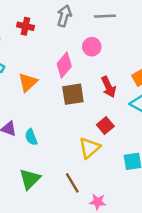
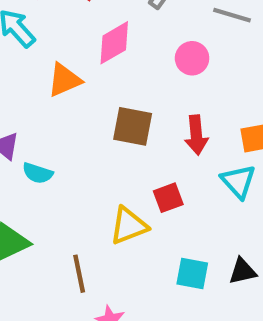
pink diamond: (64, 65) -> (114, 43), moved
cyan semicircle: (31, 137) -> (38, 173), turned -70

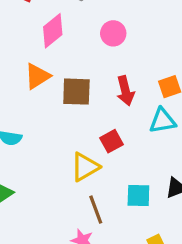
orange triangle: (64, 80) -> (37, 76), moved
cyan triangle: (238, 181) -> (163, 121), turned -48
brown line: (79, 274) -> (96, 210), moved

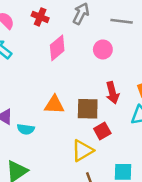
orange triangle: (37, 76) -> (54, 105), moved, turned 35
brown square: (76, 92) -> (88, 109), moved

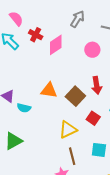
red cross: (40, 17) -> (36, 35), moved
brown square: (88, 109) -> (75, 96), turned 36
red square: (102, 131) -> (93, 118), moved, turned -32

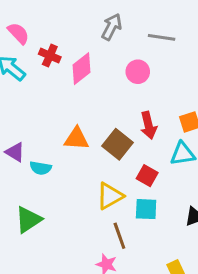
cyan square: (99, 150) -> (146, 209), moved

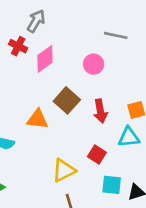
gray arrow: (112, 27) -> (36, 21), moved
brown square: (117, 144) -> (67, 100), moved
cyan square: (146, 209) -> (112, 185), moved

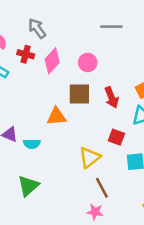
gray arrow: (36, 21) -> (37, 28), turned -55
pink circle: (94, 64) -> (88, 62), moved
brown square: (67, 100) -> (79, 94), turned -30

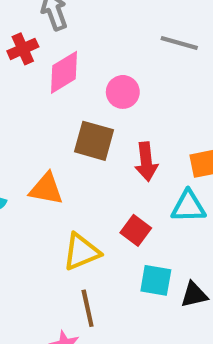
red cross: (26, 54) -> (23, 49), turned 35
orange triangle: (56, 116) -> (46, 189), moved

